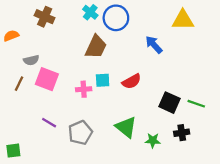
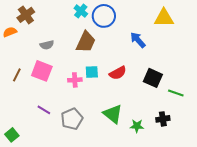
brown cross: (45, 17) -> (26, 15), moved, turned 30
gray semicircle: (31, 60) -> (47, 45), moved
black square: (169, 103) -> (153, 78), moved
green square: (13, 151) -> (12, 135), turned -32

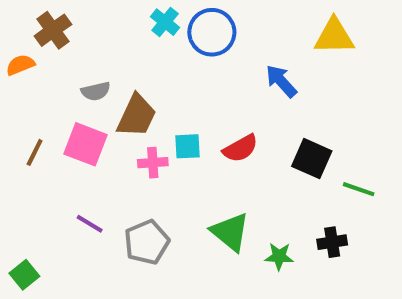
brown trapezoid: (86, 42) -> (136, 116), moved

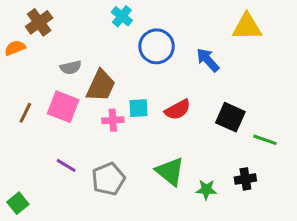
blue circle: (212, 32) -> (157, 46), moved

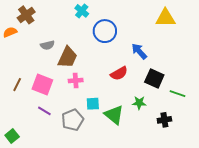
blue arrow: (208, 60) -> (139, 51), moved
pink square: (63, 107) -> (42, 85), moved
cyan square: (138, 108) -> (93, 104), moved
brown line: (25, 113) -> (17, 85), moved
green star: (206, 190) -> (139, 103), moved

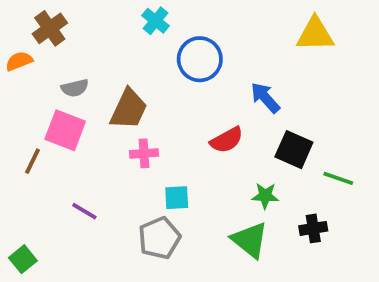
gray semicircle: (47, 45) -> (75, 88), moved
pink square: (42, 85) -> (65, 130), moved
green triangle: (114, 115) -> (250, 240), moved
gray pentagon: (73, 120) -> (159, 238), moved

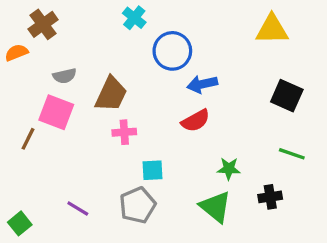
blue arrow: (265, 98) -> (202, 84), moved, turned -60
black square: (294, 150) -> (287, 96), moved
purple line: (84, 211) -> (78, 208), moved

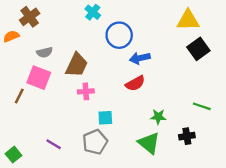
black square: (287, 96) -> (198, 49), moved, turned 30

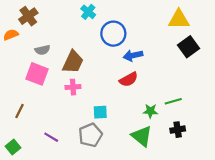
pink cross: (86, 91) -> (73, 87), moved
brown line: (19, 96) -> (20, 111), moved
green line: (202, 106) -> (173, 101), moved, turned -35

